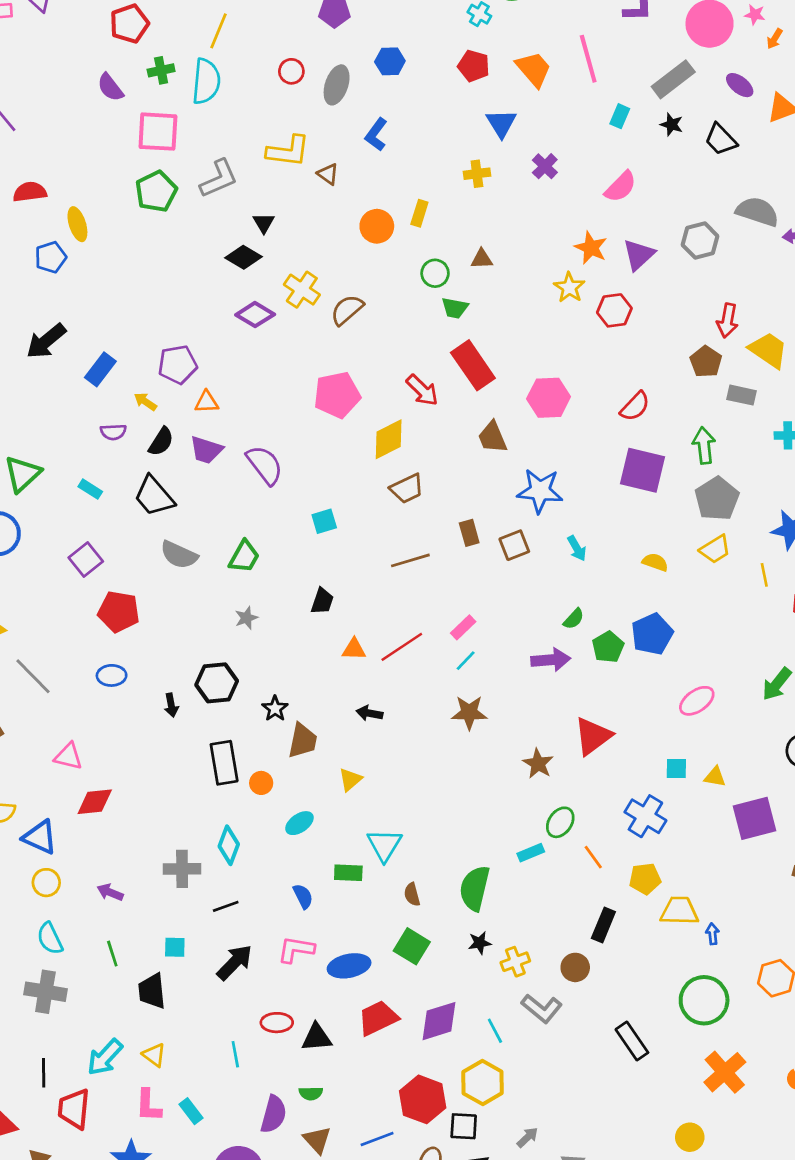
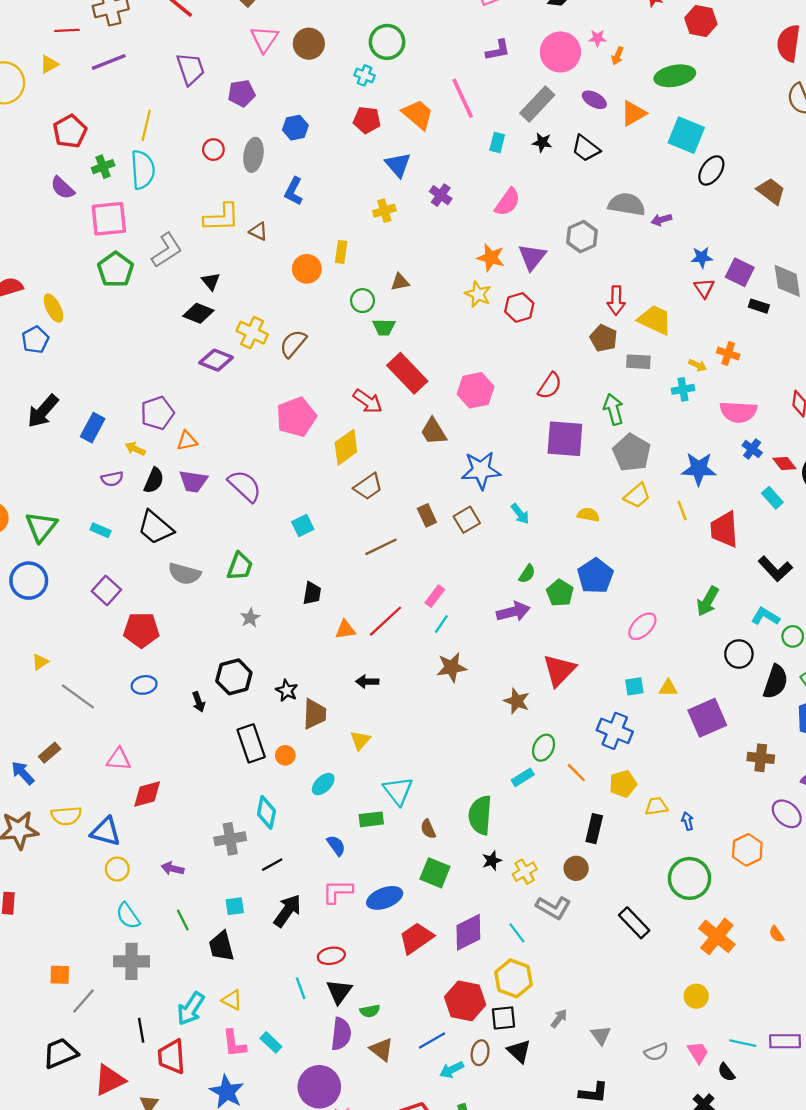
yellow trapezoid: (679, 911) -> (656, 806), size x0.7
black triangle: (317, 1037) -> (339, 991), moved, turned -40

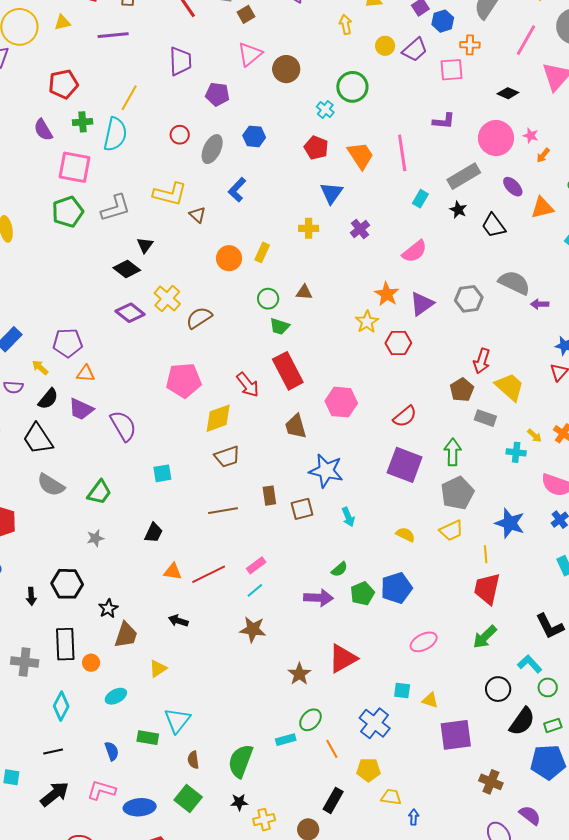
red trapezoid: (724, 529) -> (487, 589), moved
gray cross: (230, 839) -> (25, 662), moved

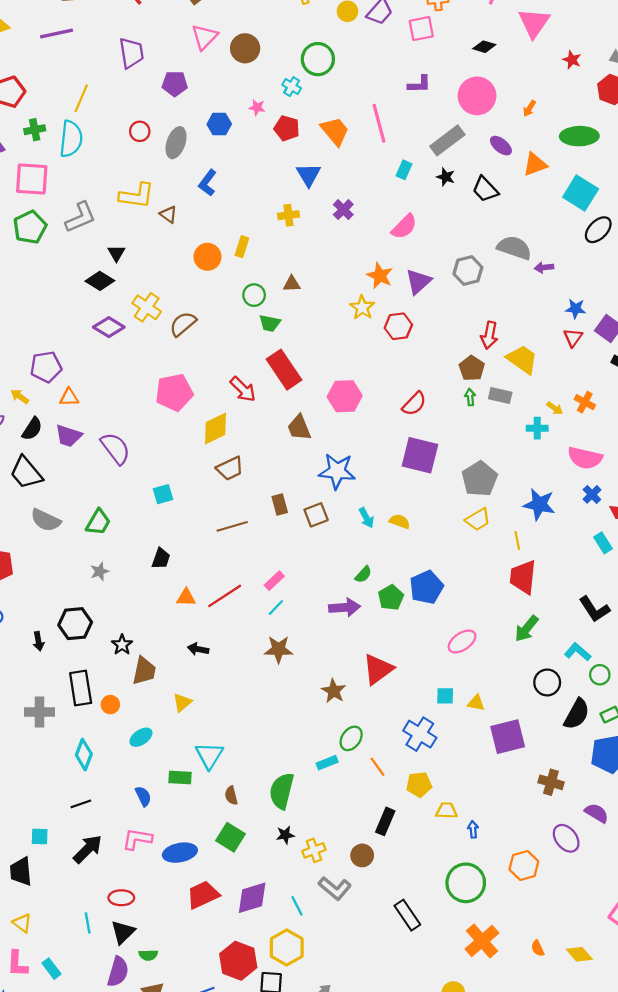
pink star: (531, 136) -> (257, 107), moved
green arrow: (453, 452) -> (470, 397), moved, size x0.6
yellow semicircle: (405, 535) -> (400, 521), moved

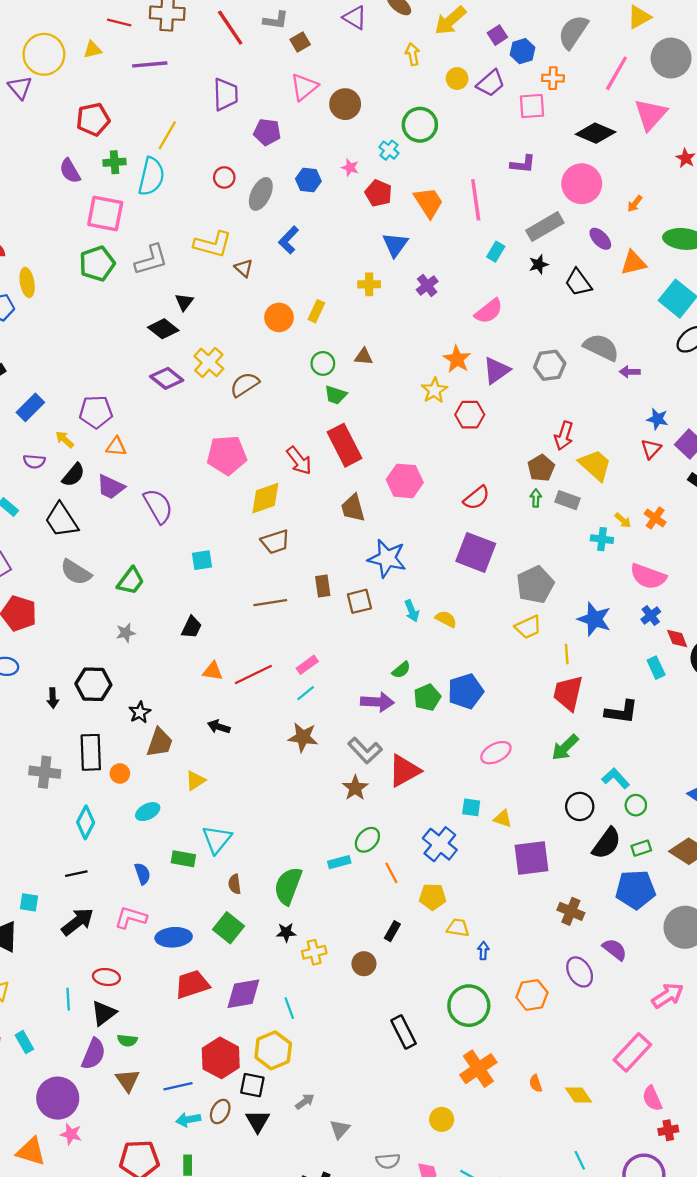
black diamond: (484, 47) -> (596, 133), size x1.6
black star: (446, 177) -> (539, 264), turned 30
black L-shape: (594, 609) -> (621, 712), moved, turned -56
black rectangle: (385, 821) -> (392, 931), size x0.7
gray L-shape: (335, 888) -> (365, 750), moved

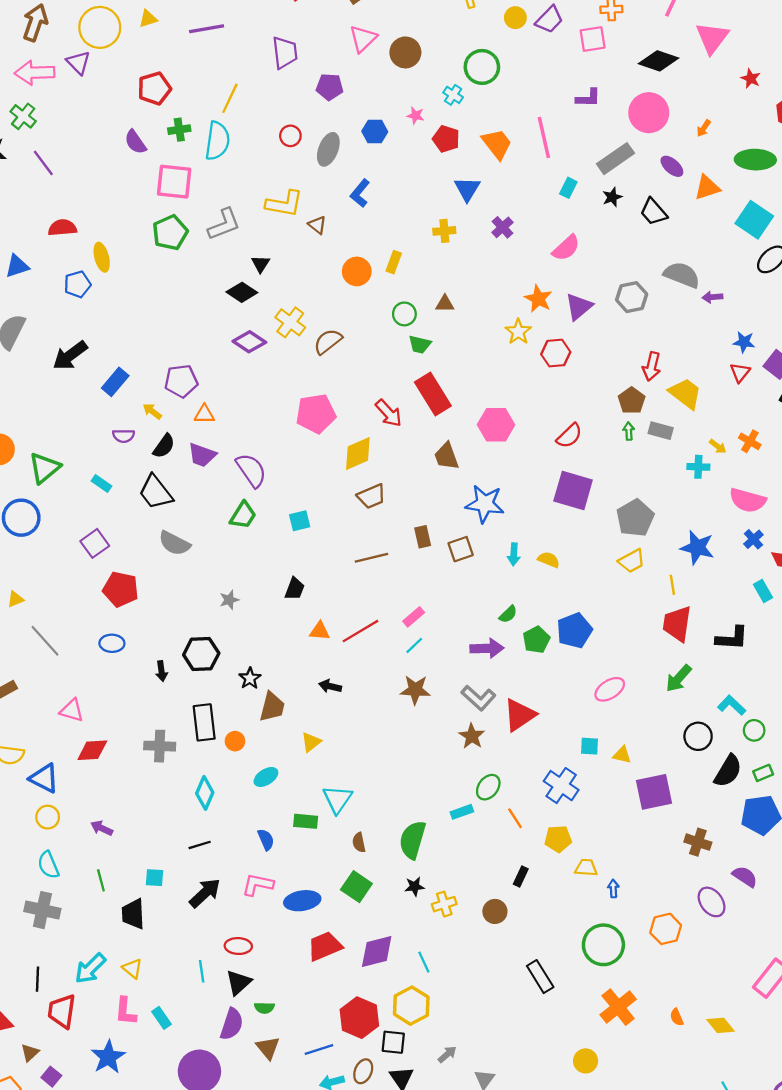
green trapezoid: (131, 581) -> (243, 515), moved
cyan arrow: (412, 611) -> (514, 554), turned 30

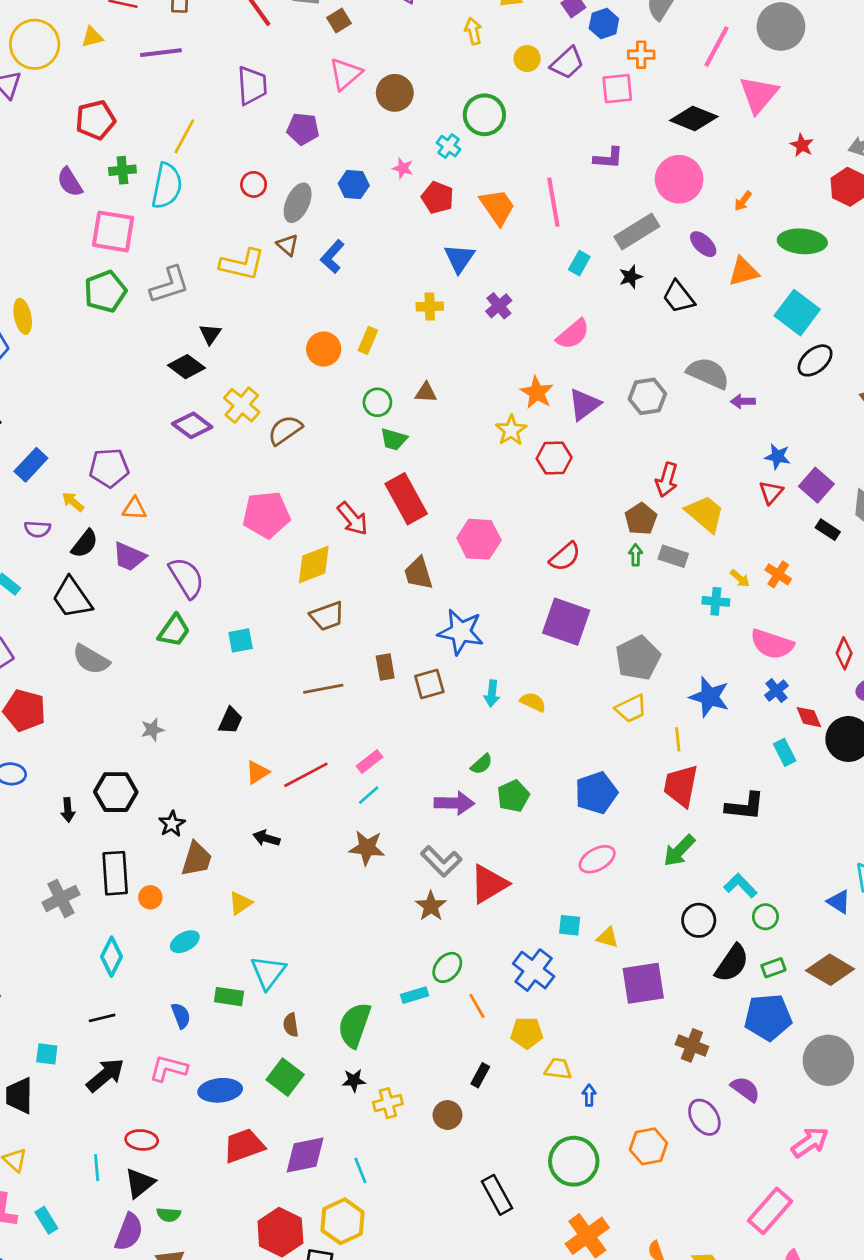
brown triangle: (317, 225) -> (288, 245), moved
blue pentagon: (574, 630) -> (596, 793), moved
orange triangle: (320, 631) -> (257, 772), turned -40
gray cross: (160, 746) -> (61, 898), turned -32

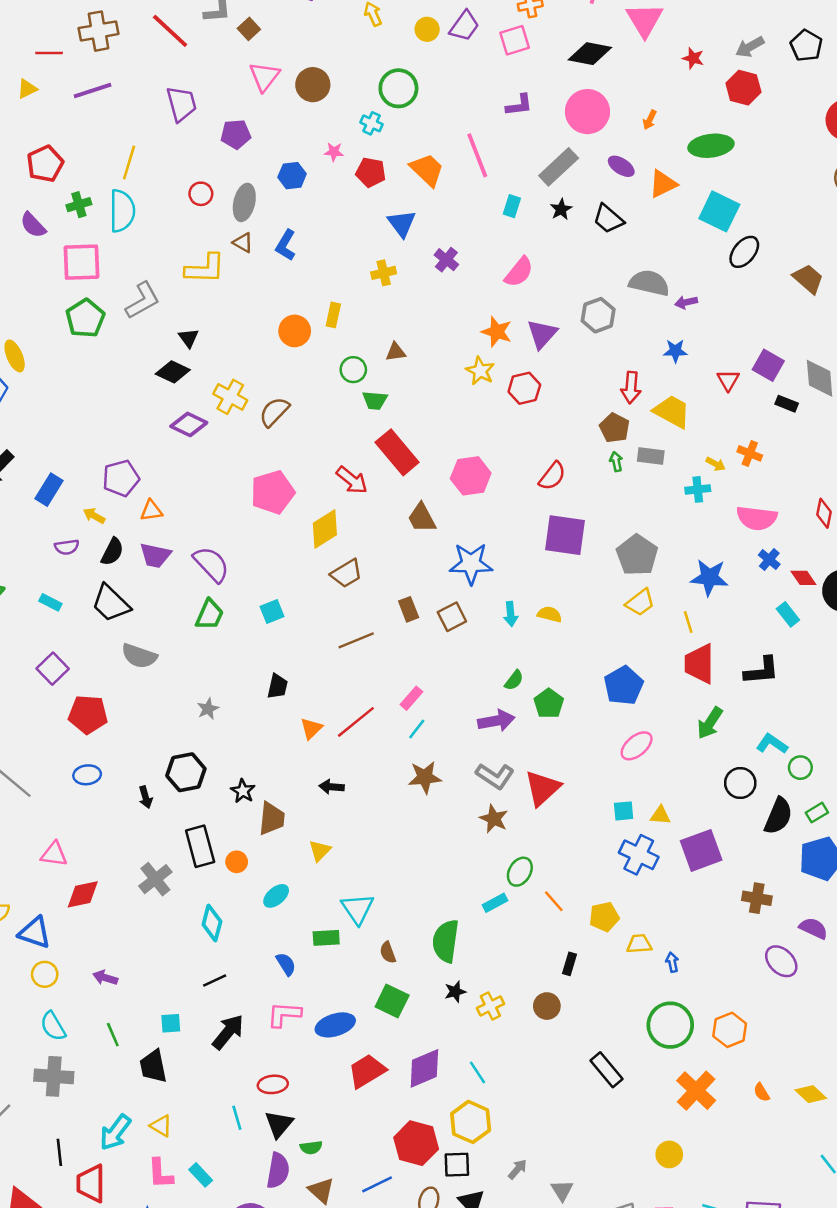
blue star: (778, 457) -> (675, 351), moved
blue cross: (534, 970) -> (639, 855), moved
orange hexagon: (648, 1146) -> (730, 1030), moved

